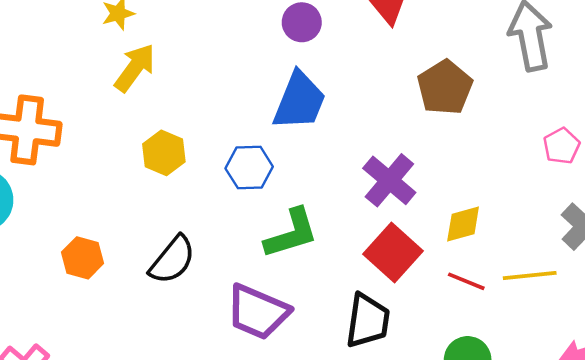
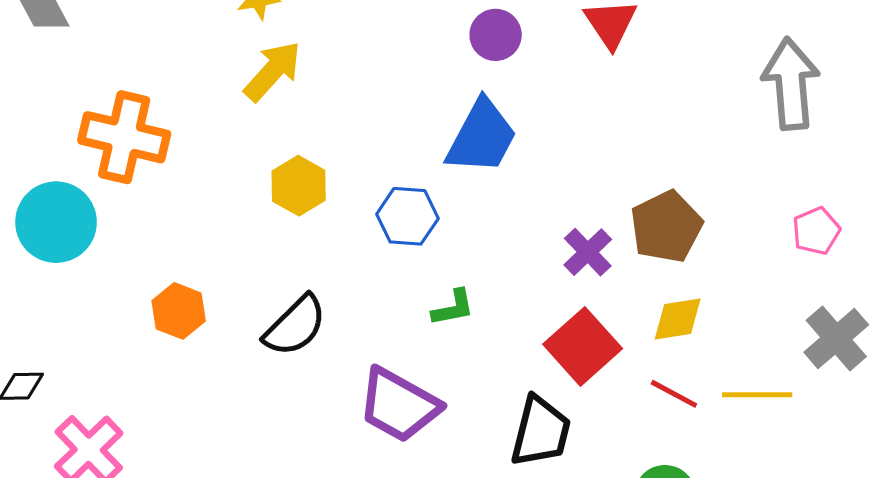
brown pentagon: (445, 87) -> (666, 227), moved
purple cross: (389, 180) -> (588, 252), size x0.7
green L-shape: (291, 233) -> (453, 308), size x0.6

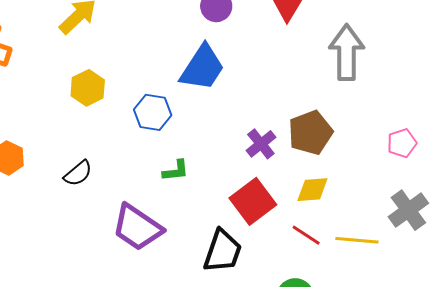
gray arrow: (791, 84) -> (347, 52), moved
black semicircle: (295, 326) -> (78, 173), size x0.7

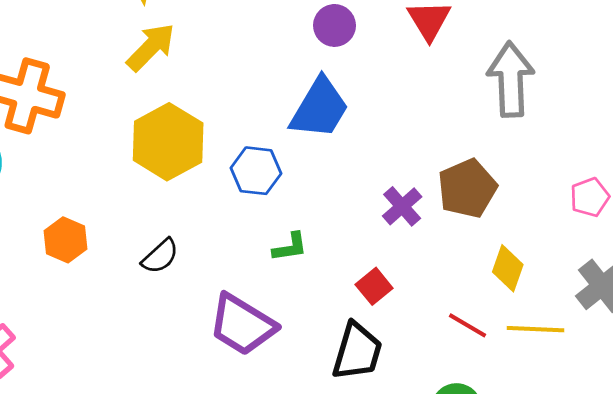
yellow hexagon: (88, 88) -> (168, 142), size x1.6
yellow diamond: (312, 190) -> (508, 268), moved, turned -64
red square: (253, 201) -> (374, 286), moved, size x0.6

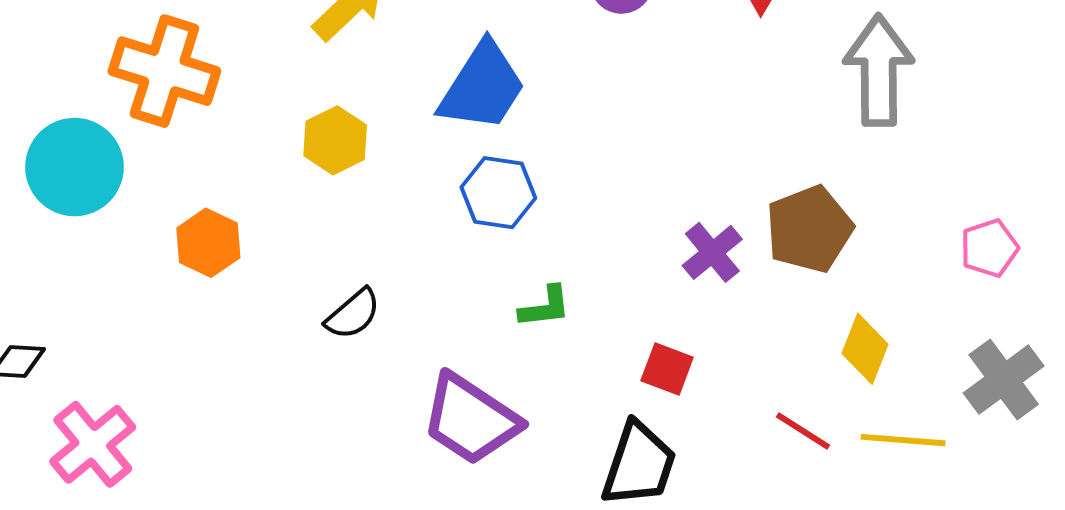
blue trapezoid: (320, 108) -> (482, 87), moved
yellow hexagon: (168, 142) -> (335, 140), moved, size x0.6
orange hexagon: (65, 240) -> (208, 243), moved
red square: (374, 286) -> (667, 369), turned -32

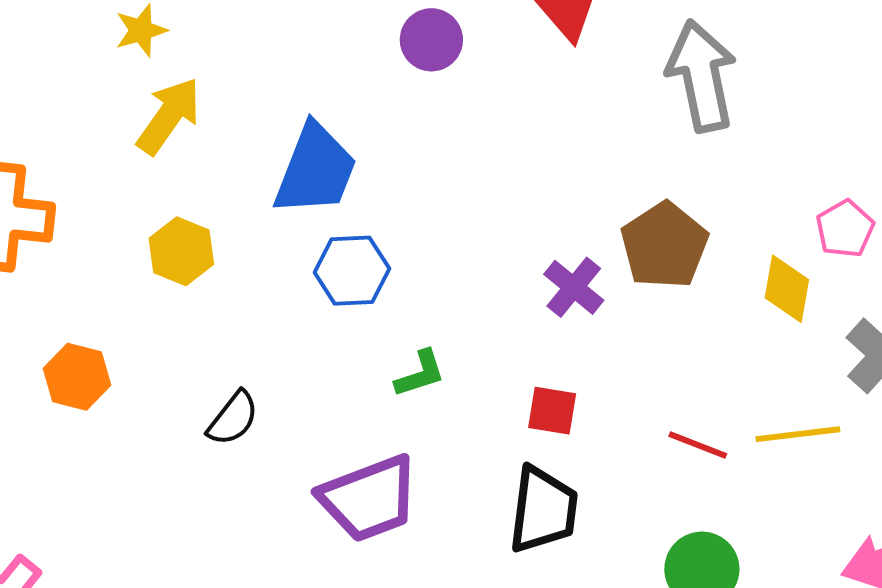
yellow diamond: (865, 349) -> (787, 289), moved
purple trapezoid: (471, 419) -> (369, 499), turned -43

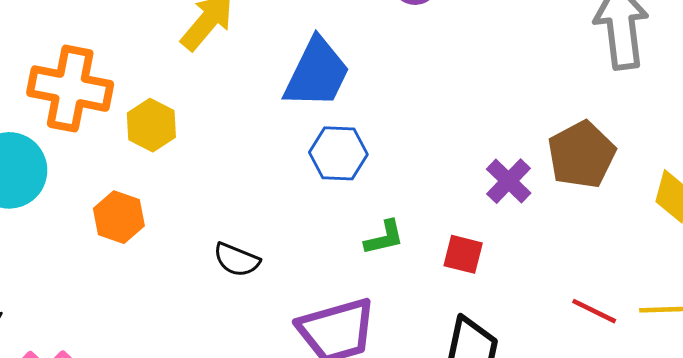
yellow hexagon: (181, 251) -> (151, 125), moved
red square: (552, 411) -> (463, 254), moved
black semicircle: (233, 418) -> (237, 260), turned 69

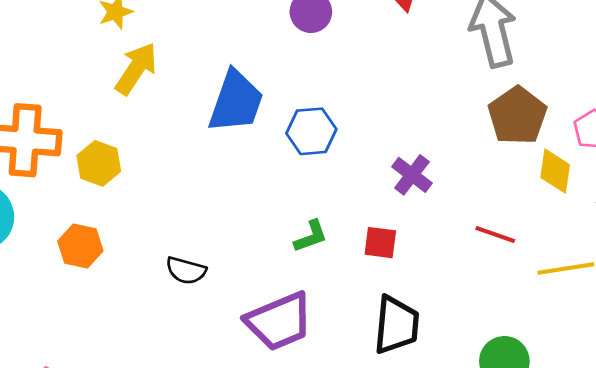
blue hexagon: (338, 153) -> (311, 131), moved
brown pentagon: (581, 155) -> (517, 116), moved
red line: (594, 311) -> (495, 234), moved

